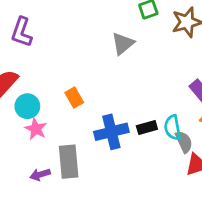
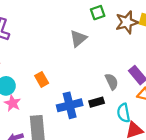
cyan semicircle: (173, 128) -> (124, 113), moved
gray semicircle: (184, 142) -> (112, 82), moved

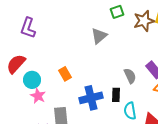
black rectangle: (97, 102) -> (116, 95), turned -72
cyan semicircle: (124, 113) -> (130, 111), moved

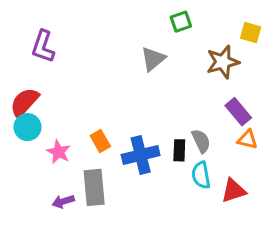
brown star: (144, 21) -> (223, 62), moved
orange rectangle: (65, 74) -> (100, 141), moved
gray semicircle: (130, 76) -> (201, 141), moved
cyan circle: (32, 80) -> (28, 127), moved

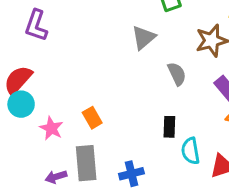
gray semicircle: (201, 141) -> (177, 74), moved
blue cross: (141, 155) -> (131, 174), moved, size x0.7

